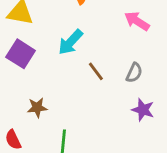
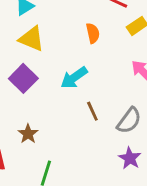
gray semicircle: (134, 73) -> (129, 121), size x1.4
brown star: (37, 108) -> (28, 134), turned 30

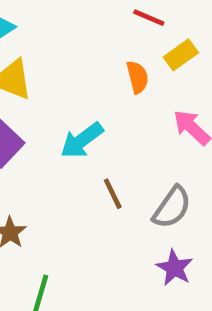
orange semicircle: (93, 33) -> (137, 77), moved

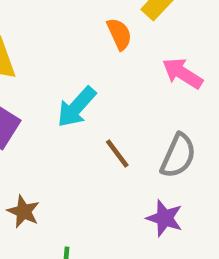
purple star: (175, 268) -> (165, 218), moved

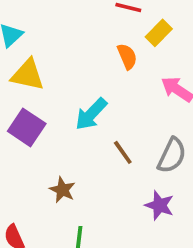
brown star: (23, 212) -> (62, 190), moved

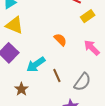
orange semicircle: (127, 56) -> (60, 40), moved, turned -32
cyan arrow: (91, 114) -> (36, 64), moved

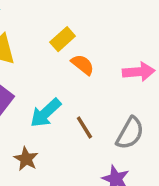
yellow rectangle: (88, 16) -> (63, 39), moved
pink arrow: (92, 48) -> (139, 72), turned 138

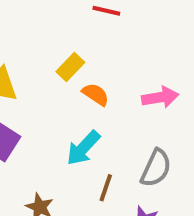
cyan arrow: (46, 113) -> (83, 148), moved
brown line: (84, 127) -> (106, 188), moved, turned 55

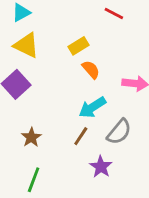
cyan arrow: (83, 148) -> (92, 107), moved

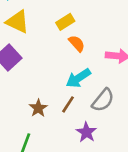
brown star: (31, 137) -> (38, 108), moved

